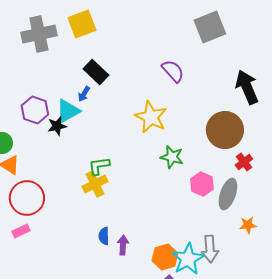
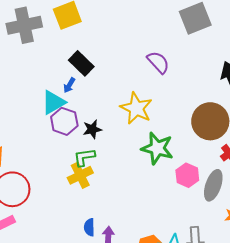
purple hexagon: (35, 110) -> (64, 121), moved
black star: (57, 126) -> (92, 129), moved
green star: (172, 157) -> (157, 148), size x1.4

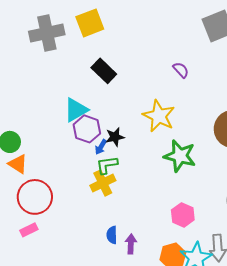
purple semicircle: (158, 62) -> (181, 70), size x0.7
blue arrow: (69, 85) -> (101, 147), moved
pink hexagon: (187, 175) -> (183, 215), moved

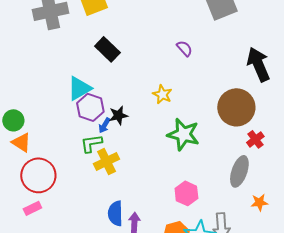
yellow star: (159, 116) -> (162, 94), size x0.6
green L-shape: (107, 165) -> (91, 143), moved
blue semicircle: (112, 235) -> (115, 213), size x1.4

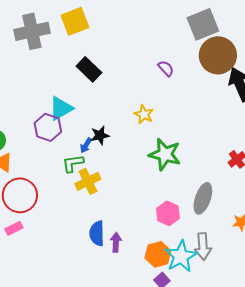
purple hexagon: (90, 107) -> (48, 127), moved
brown circle: (236, 107) -> (218, 55), moved
gray ellipse: (239, 171) -> (203, 198), moved

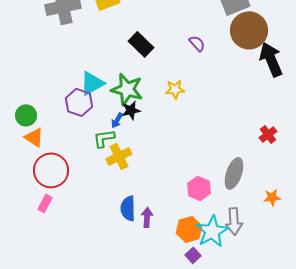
black rectangle: (89, 69) -> (141, 44), moved
yellow star: (144, 114) -> (175, 89), turned -30
green star: (165, 154) -> (127, 89), moved
pink rectangle: (14, 228) -> (45, 203), turned -36

